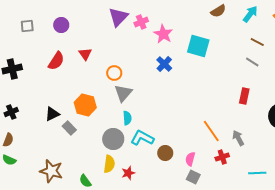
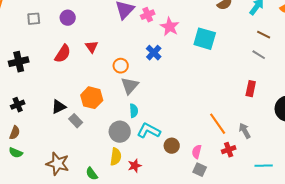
blue cross: (164, 64) -> (154, 53), moved

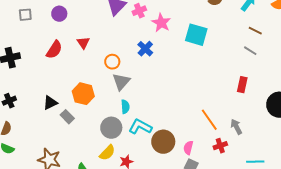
brown circle: (172, 146) -> (163, 142), size x1.5
yellow semicircle: (116, 157) -> (107, 153), turned 36

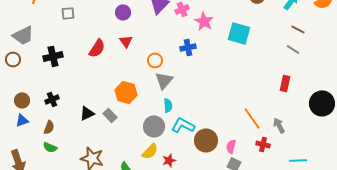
purple circle: (59, 14) -> (123, 12), moved
blue cross: (145, 49) -> (188, 47), turned 35
black triangle: (50, 103) -> (87, 113), moved
red cross: (220, 146) -> (263, 144), turned 32

